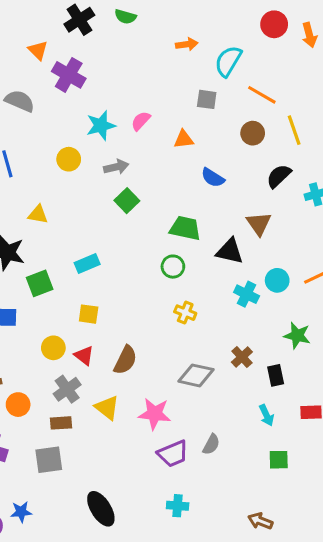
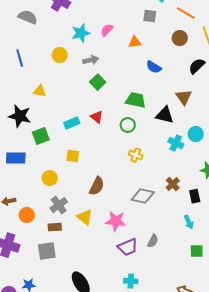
red triangle: (84, 355) -> (97, 117), moved

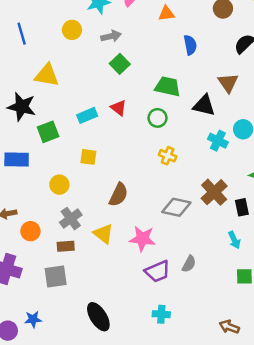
blue semicircle: (154, 67) -> (190, 45), turned -133
yellow triangle: (40, 91) -> (47, 75), size x1.5
brown cross: (173, 184) -> (214, 192), size x1.5

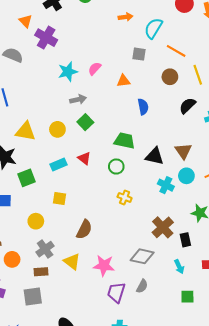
yellow circle: (72, 30) -> (57, 129), moved
brown triangle: (228, 83) -> (183, 151), moved
gray diamond: (176, 207) -> (142, 256), moved
purple trapezoid: (158, 271) -> (116, 292), turned 130

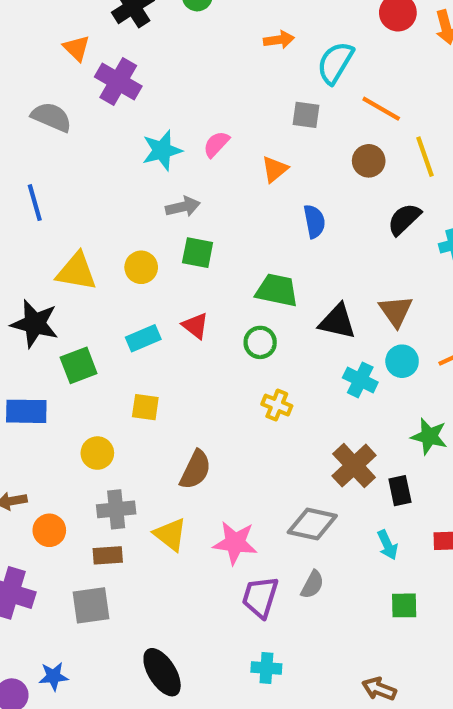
orange triangle: (123, 81) -> (275, 169), turned -32
green square: (85, 122) -> (198, 253), turned -35
gray cross: (45, 249) -> (116, 509), turned 30

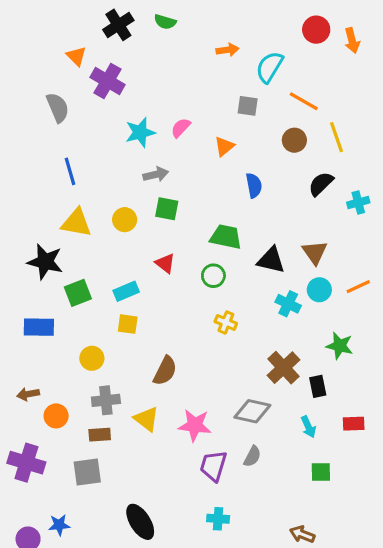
gray semicircle: (51, 117) -> (58, 107), turned 44
blue line: (35, 203) -> (70, 171), moved
cyan rectangle: (143, 338) -> (126, 291), moved

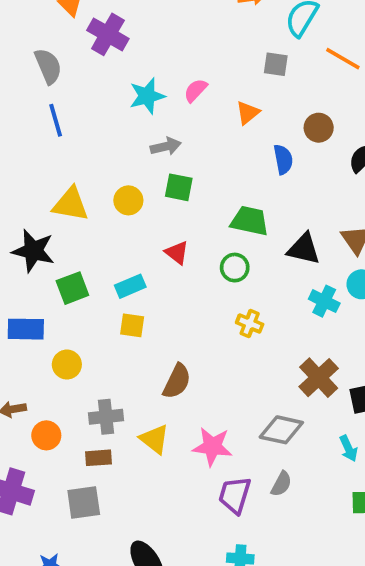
brown circle: (294, 140) -> (319, 128), moved
blue line: (70, 171) -> (56, 120), moved
yellow circle: (92, 358) -> (67, 365), moved

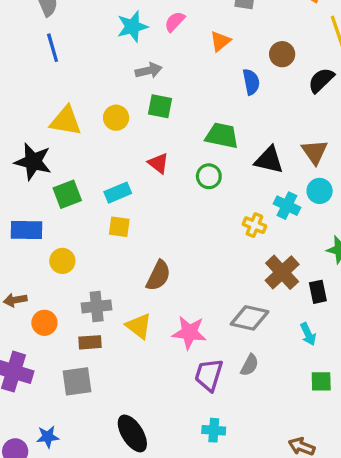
yellow cross: (250, 323) -> (254, 225), moved

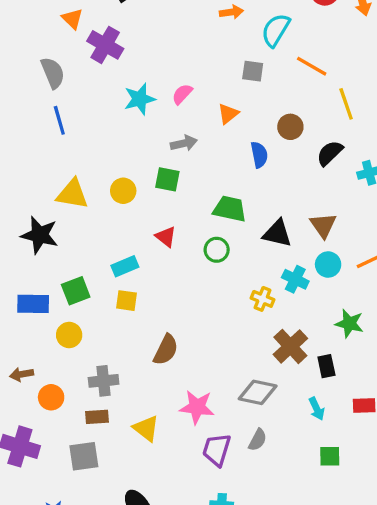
gray arrow: (149, 70) -> (184, 143), moved
green square: (67, 194) -> (76, 291), moved
yellow triangle: (139, 326) -> (146, 428), moved

